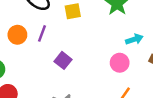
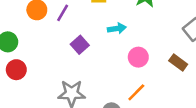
cyan arrow: (134, 39) -> (117, 28), moved

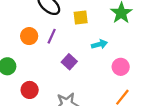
red circle: (16, 70) -> (30, 90), moved

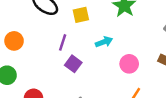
orange circle: (29, 36) -> (14, 41), moved
purple line: (52, 36) -> (63, 42), moved

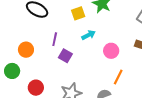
yellow square: (81, 15) -> (78, 13), moved
orange circle: (14, 41) -> (26, 50), moved

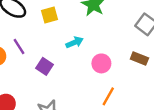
yellow square: (78, 13) -> (49, 15), moved
purple line: (55, 39) -> (19, 46), moved, turned -48

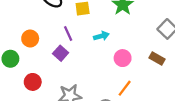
purple line: (19, 46) -> (68, 33), moved
purple square: (45, 66) -> (61, 53), moved

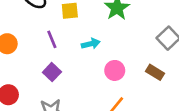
purple square: (61, 53) -> (52, 72), moved

